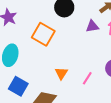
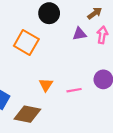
pink line: (87, 78) -> (74, 90), turned 48

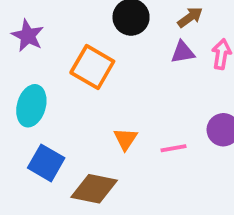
brown arrow: (95, 13) -> (190, 17), moved

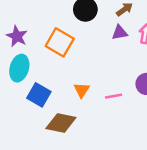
purple star: (28, 36) -> (17, 36), moved
blue square: (46, 163) -> (39, 95), moved

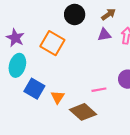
orange triangle: (82, 90) -> (58, 97), moved
brown diamond: (61, 123) -> (83, 112), moved, turned 30

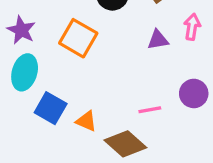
purple triangle: (104, 35) -> (158, 40), moved
orange triangle: (58, 97) -> (86, 121), turned -40

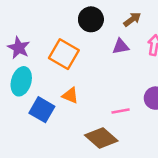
purple triangle: (158, 40) -> (121, 46), moved
orange triangle: (86, 121) -> (70, 95), moved

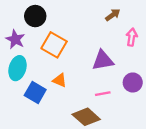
black circle: (91, 19) -> (35, 16), moved
purple triangle: (121, 46) -> (103, 60), moved, size x1.5

